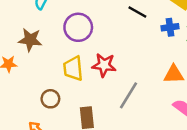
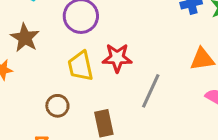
brown star: (30, 40) -> (25, 38), turned 30

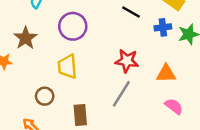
red star: (117, 58) -> (127, 61), moved

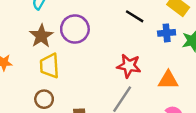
brown star: (25, 38) -> (41, 36), moved
yellow trapezoid: (67, 67) -> (50, 66), moved

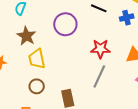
purple circle: (75, 29) -> (65, 24), moved

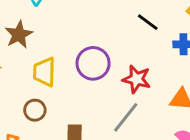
purple circle: (65, 24) -> (93, 63), moved
brown star: (26, 36) -> (19, 35), moved

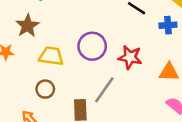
yellow trapezoid: (44, 72) -> (51, 56), turned 100
gray line: (126, 117) -> (104, 90), moved

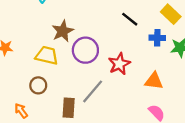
brown star: (28, 26) -> (63, 31), moved
red star: (130, 57) -> (119, 64), turned 30

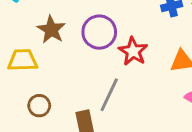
purple circle: (85, 50) -> (99, 32), moved
yellow trapezoid: (47, 55) -> (23, 60), moved

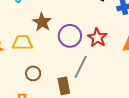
purple circle: (99, 32) -> (70, 36), moved

